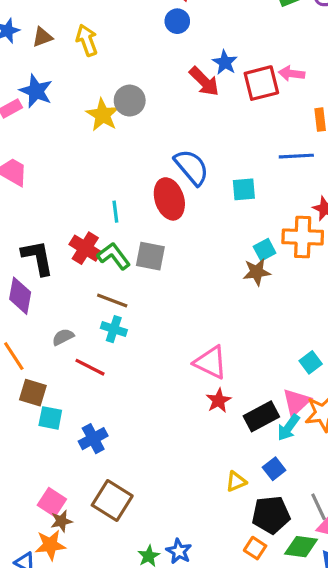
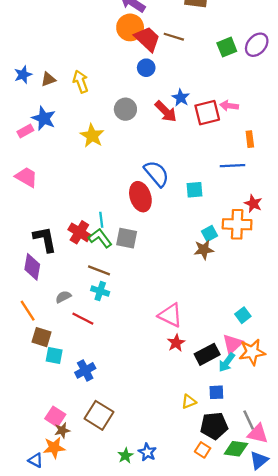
gray circle: (130, 101) -> (125, 109), moved
cyan line: (115, 212) -> (101, 220), moved
blue square: (274, 469) -> (216, 392), turned 35

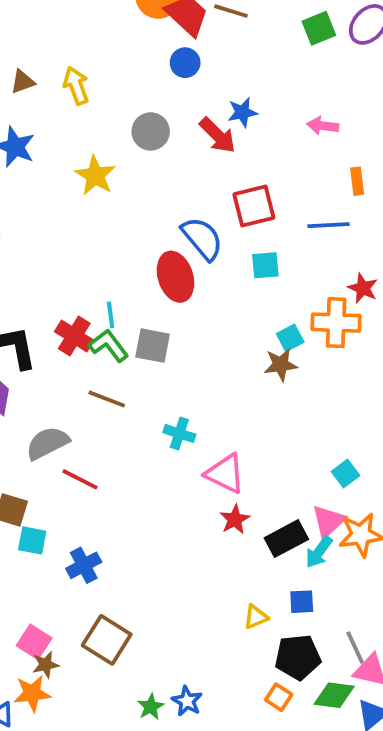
blue star: (181, 98) -> (242, 112), turned 30
red square: (207, 113) -> (254, 206), moved
cyan cross: (100, 291) -> (179, 433), moved
gray semicircle: (63, 297) -> (47, 443), size x1.6

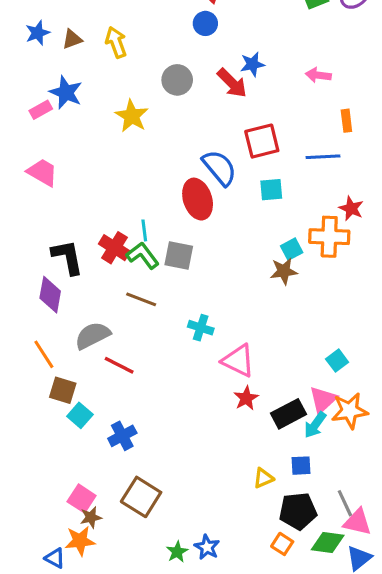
cyan square: (32, 540) -> (80, 415), turned 30

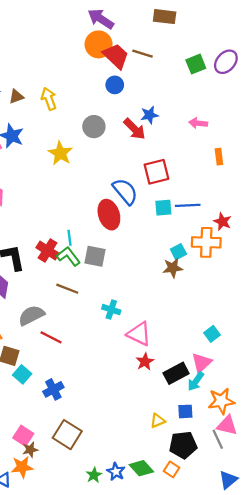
blue line: (323, 157) -> (188, 205), moved
orange star: (350, 411) -> (221, 401), moved
pink triangle: (357, 522) -> (227, 425), moved
green diamond: (328, 542) -> (141, 468), moved, turned 40

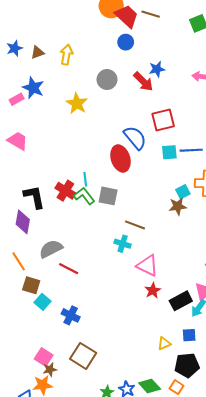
yellow arrow: (49, 99) -> (66, 55), turned 30
brown line: (67, 289) -> (135, 225), moved
blue cross: (53, 389) -> (71, 315), turned -36

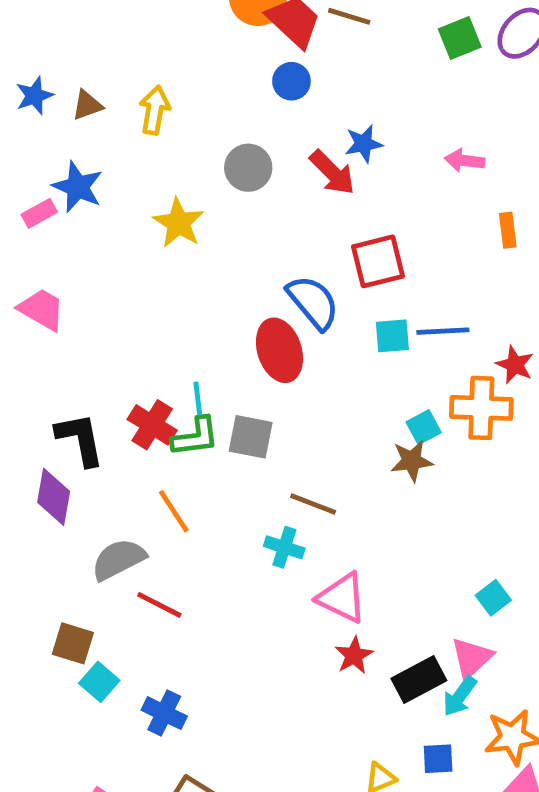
green L-shape: (84, 196) -> (195, 437), turned 120
orange line: (19, 261) -> (174, 511), moved

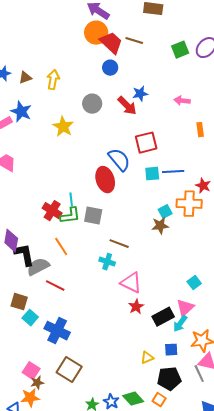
black L-shape: (80, 439) -> (24, 255), moved
blue cross: (164, 713) -> (57, 331), size x1.4

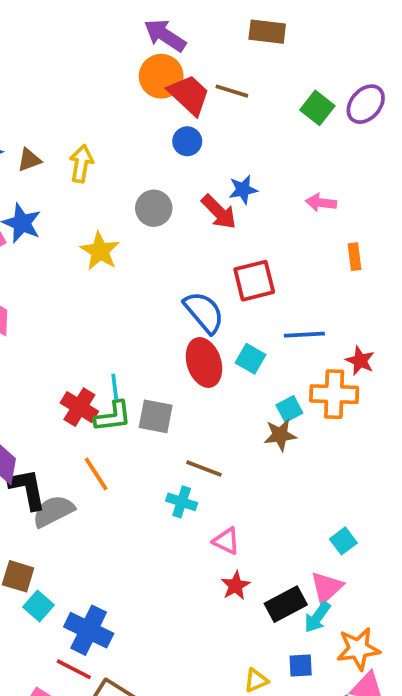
green square: (180, 50) -> (317, 108), turned -30
cyan square: (152, 174) -> (250, 359), moved, turned 35
red ellipse: (105, 180) -> (204, 363), moved
pink triangle: (131, 283) -> (226, 541), size x0.7
red line: (55, 286) -> (74, 669), moved

